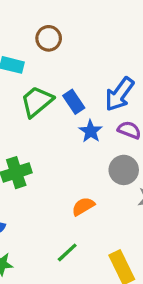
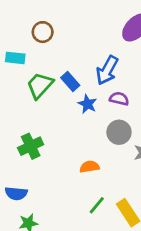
orange semicircle: (83, 206) -> (90, 167), turned 30
green line: (67, 252) -> (97, 205), moved

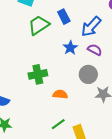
blue rectangle: (70, 82) -> (64, 17), moved
green cross: (31, 146) -> (38, 74), moved

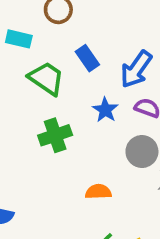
green trapezoid: (39, 25) -> (46, 78), turned 75
green cross: (38, 74) -> (55, 135), moved

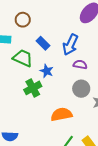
blue star: (105, 110) -> (47, 71), moved
orange semicircle: (98, 192) -> (61, 114), size x1.5

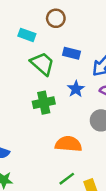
blue rectangle: (43, 43) -> (72, 53), turned -48
blue star: (47, 71) -> (76, 89), moved

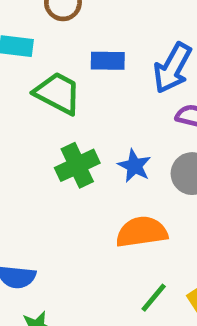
blue star: (76, 89) -> (134, 166), moved

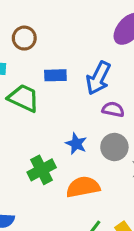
green cross: (77, 165) -> (42, 170), moved

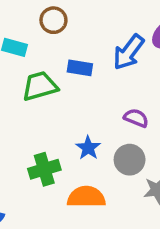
blue arrow: (98, 78) -> (129, 52), moved
green trapezoid: (24, 98) -> (40, 86), turned -52

